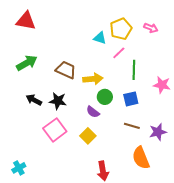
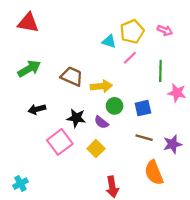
green line: (134, 70) -> (160, 71), moved
black arrow: (34, 100) -> (37, 109), turned -42
black star: (58, 101) -> (76, 118), moved

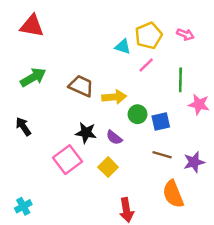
green circle: (115, 106) -> (138, 114), moved
black arrow: (37, 109) -> (23, 126), moved, turned 70

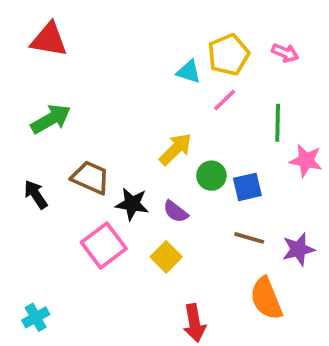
brown trapezoid: (81, 86) -> (91, 178), moved
yellow arrow: (114, 97) -> (176, 149), turned -40

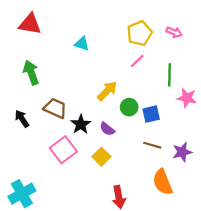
cyan triangle: (189, 72) -> (82, 44), moved
green arrow: (51, 119) -> (31, 73), turned -80
black star: (132, 204) -> (81, 124), turned 30
cyan cross: (36, 317) -> (22, 194), size x1.6

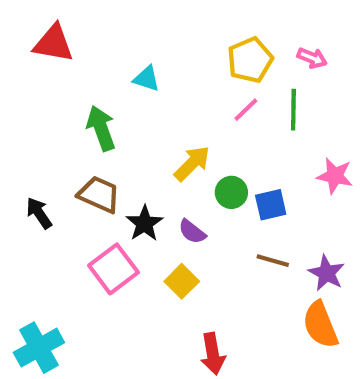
green arrow: (31, 73) -> (101, 128), moved
green line: (170, 75) -> (293, 110), moved
purple star: (182, 152) -> (327, 273), turned -30
orange semicircle: (163, 182) -> (320, 325), moved

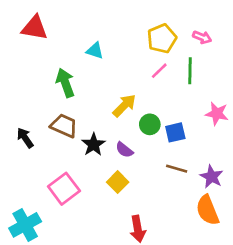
pink square: (113, 269) -> (64, 189), moved

